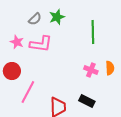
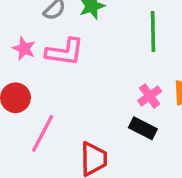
pink cross: (91, 70) -> (150, 96), turned 32
black rectangle: (87, 101) -> (143, 128), moved

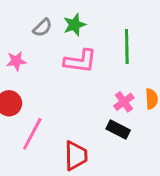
pink star: (24, 49) -> (16, 61), turned -30
pink L-shape: (65, 52) -> (80, 61), moved

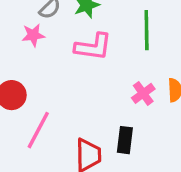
pink star: (16, 61) -> (33, 35), moved
black rectangle: (118, 129) -> (125, 140), moved, turned 70

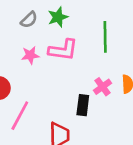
pink star: (33, 35) -> (30, 55), moved
black rectangle: (125, 140) -> (83, 105), moved

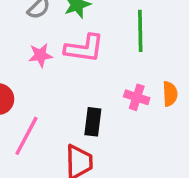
pink cross: (103, 87) -> (137, 97), turned -36
black rectangle: (83, 105) -> (93, 122), moved

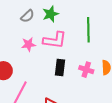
black rectangle: (93, 122) -> (60, 68), moved

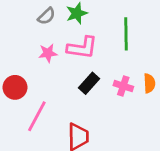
black rectangle: (60, 68) -> (89, 83), turned 35

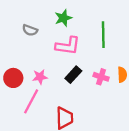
gray semicircle: (47, 16) -> (30, 30), moved, turned 64
pink star: (48, 53) -> (40, 77), moved

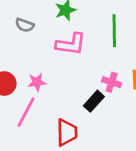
black rectangle: (73, 75) -> (94, 101), moved

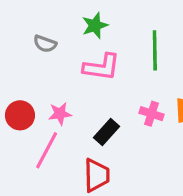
black rectangle: (94, 101) -> (107, 132), moved

